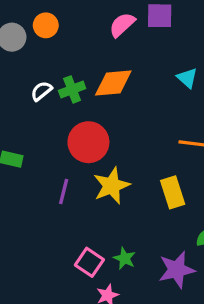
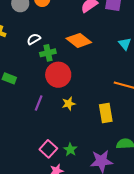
orange diamond: (113, 83) -> (79, 40), turned 35
green cross: (72, 89) -> (48, 53), moved
yellow star: (112, 186) -> (69, 104), size x0.6

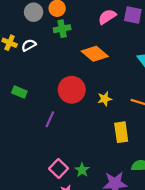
white semicircle: (34, 39) -> (29, 45), moved
green cross: (48, 53) -> (62, 29), moved
yellow star: (69, 104) -> (105, 99), moved

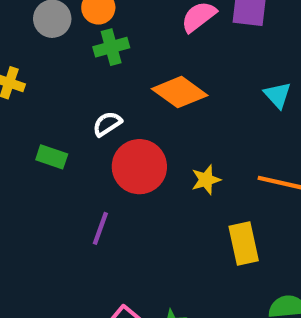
white semicircle: (29, 45) -> (107, 124), moved
green rectangle: (19, 92) -> (52, 157), moved

